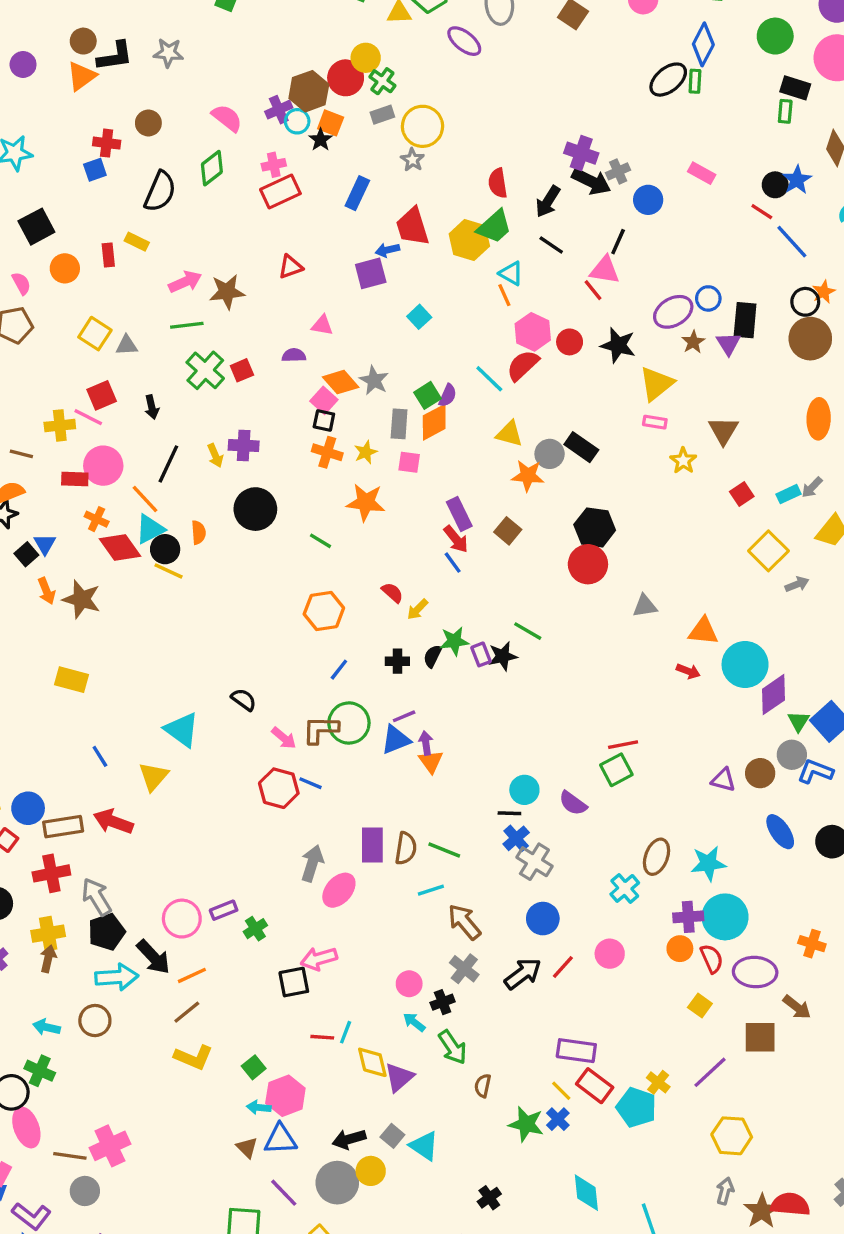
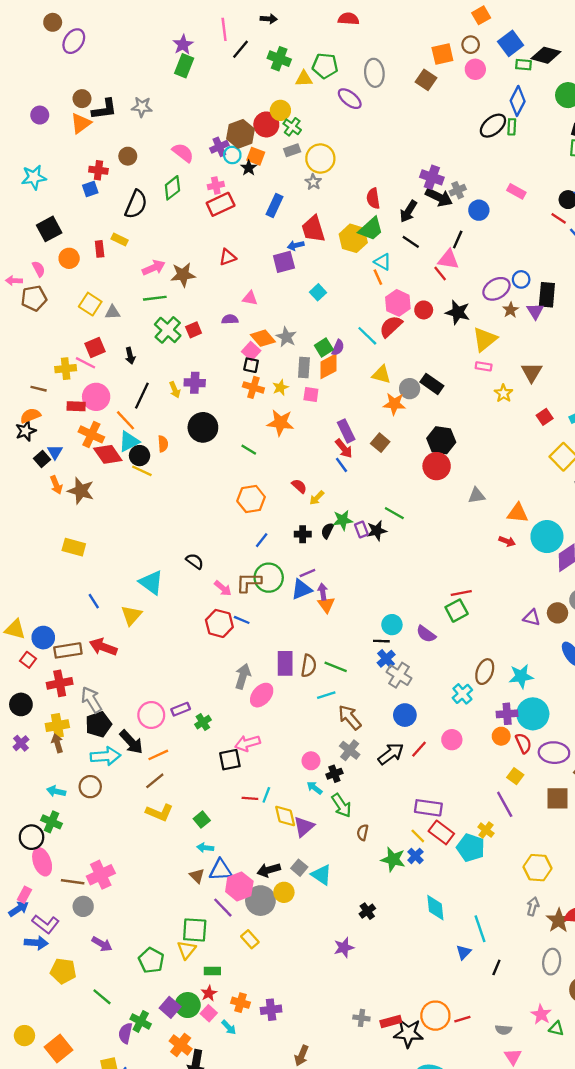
orange cross: (97, 519) -> (91, 434), size x1.5
brown arrow: (48, 959) -> (57, 743), turned -30
purple line: (710, 1072) -> (505, 804), moved, turned -76
pink hexagon: (285, 1096) -> (239, 886), moved

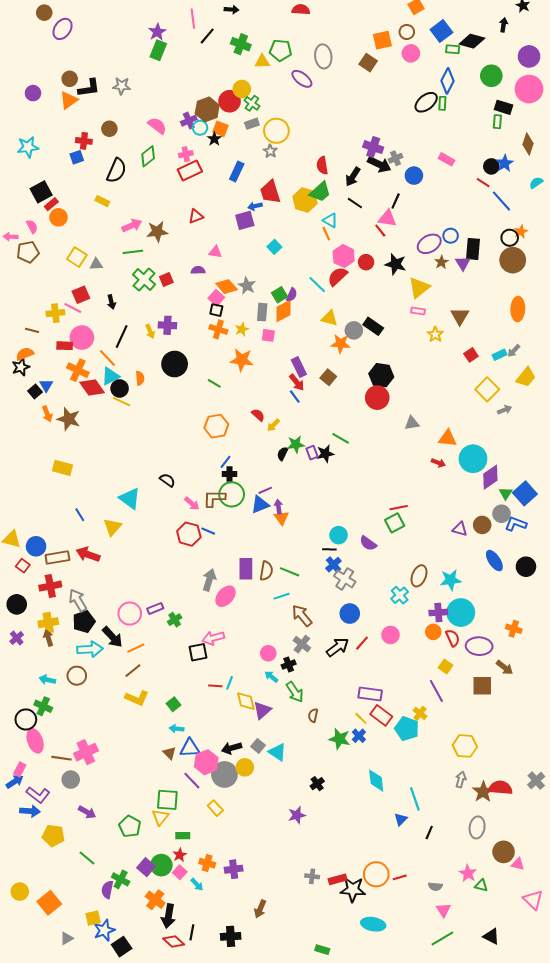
red rectangle: (100, 249) -> (51, 204), moved, turned 56
black cross: (303, 534) -> (230, 474), moved

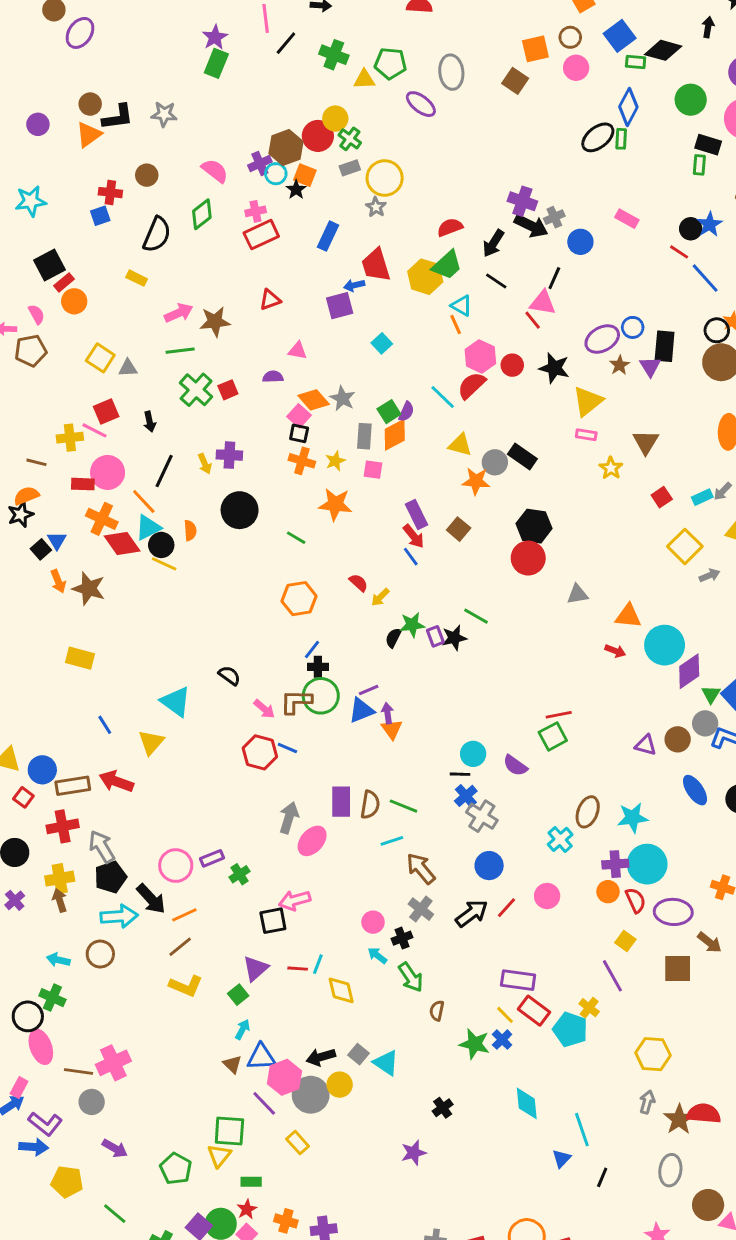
red semicircle: (322, 165) -> (450, 227), turned 78
purple triangle: (262, 710) -> (256, 969), moved
cyan arrow: (177, 729) -> (242, 1029), turned 112

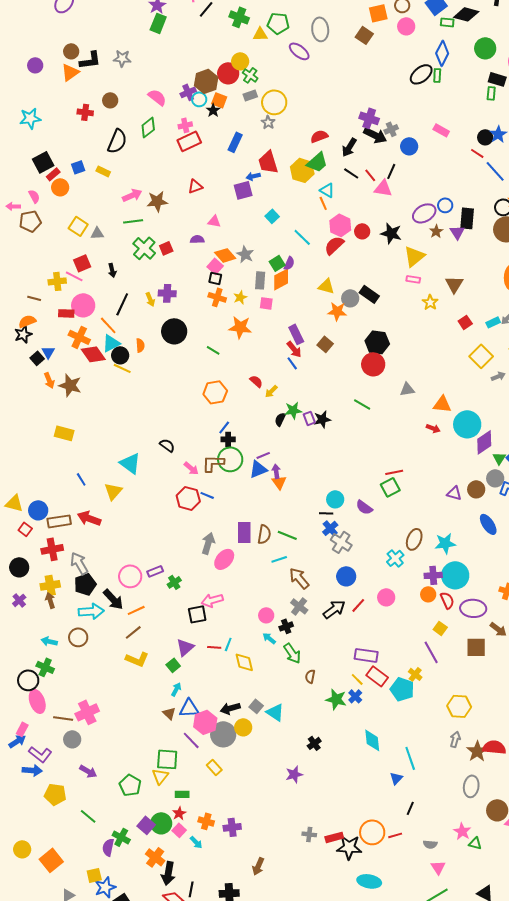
blue square: (100, 216) -> (78, 167), moved
red line: (533, 320) -> (370, 175), moved
cyan line: (443, 397) -> (302, 237), moved
green line: (476, 616) -> (362, 404), moved
black line: (602, 1177) -> (410, 808), moved

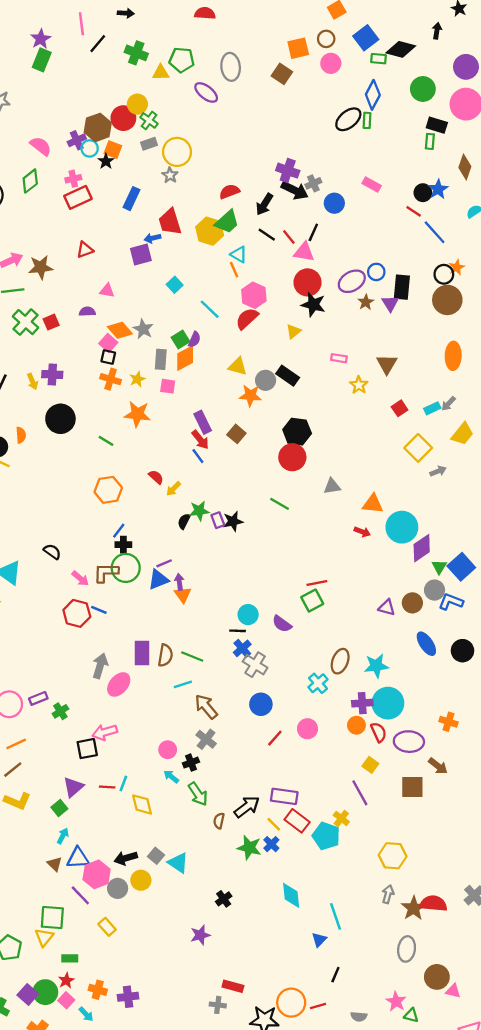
red circle: (362, 231) -> (308, 282), moved, size x1.5
yellow triangle: (414, 256) -> (294, 331), moved, size x0.6
black arrow: (334, 609) -> (247, 807), moved
gray circle: (223, 734) -> (118, 888), size x0.7
red rectangle: (334, 837) -> (233, 986), moved, turned 30

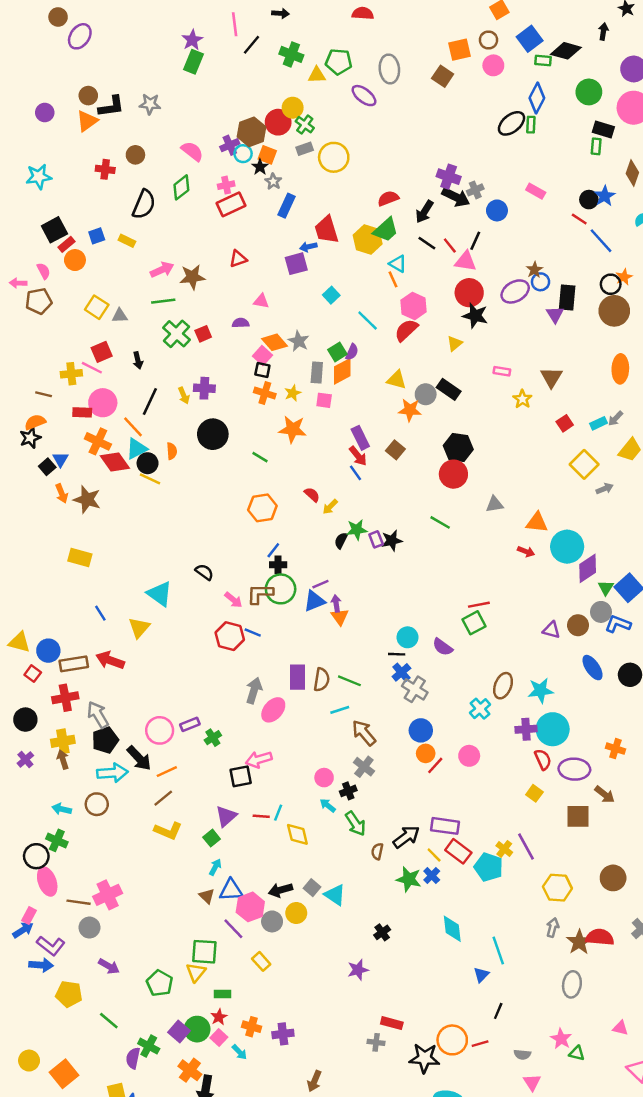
gray star: (170, 175) -> (273, 181), moved
brown star: (366, 302) -> (534, 270), moved
orange circle: (356, 725) -> (426, 753), moved
purple line: (360, 793) -> (526, 847), moved
brown circle: (437, 977) -> (613, 878), moved

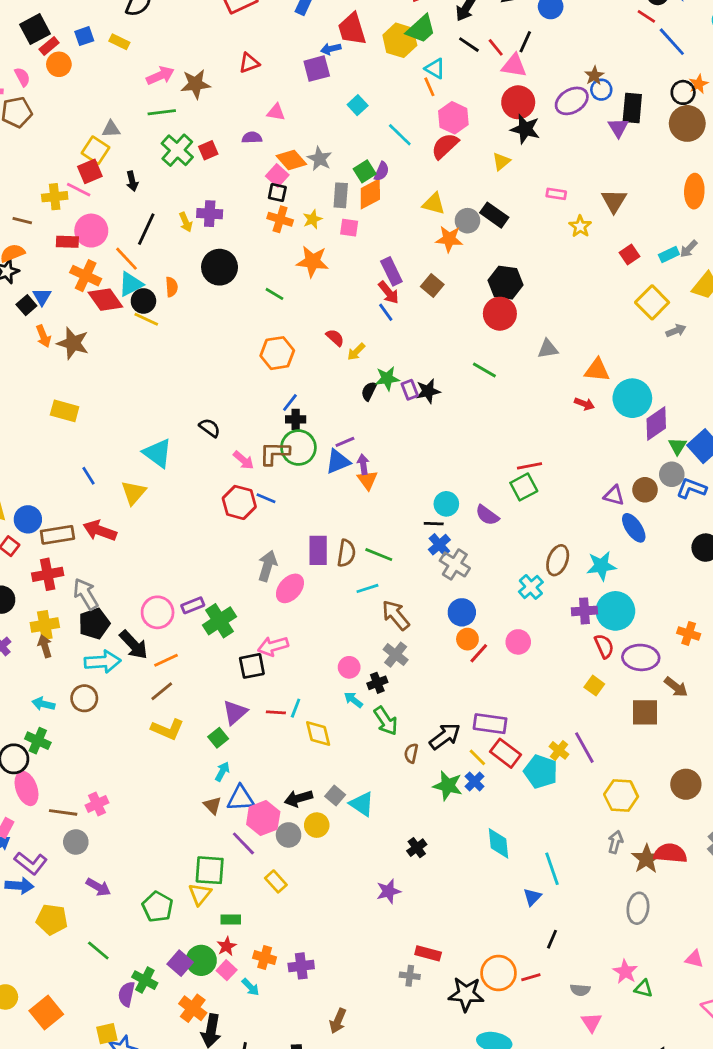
yellow square: (97, 307) -> (96, 150), moved
blue ellipse: (593, 668) -> (634, 528), moved
green cross: (213, 738) -> (220, 621), size x1.6
pink cross: (108, 895) -> (97, 804), size x0.7

